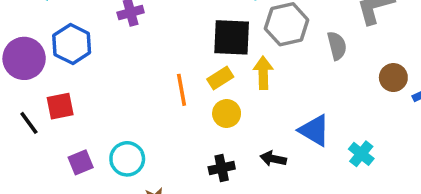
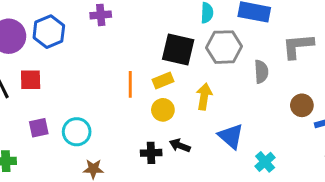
yellow arrow: (263, 73) -> (204, 97), moved
black arrow: (273, 159) -> (180, 146), moved

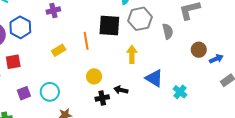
yellow rectangle: (163, 80) -> (59, 50), moved
orange line: (130, 84) -> (86, 41), moved
yellow circle: (163, 110) -> (94, 76), moved

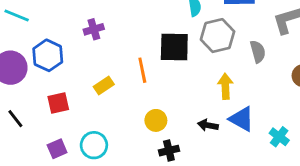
yellow arrow: (132, 54) -> (225, 86), moved
red square: (13, 62) -> (58, 103), moved
black arrow: (121, 90) -> (208, 125), moved

